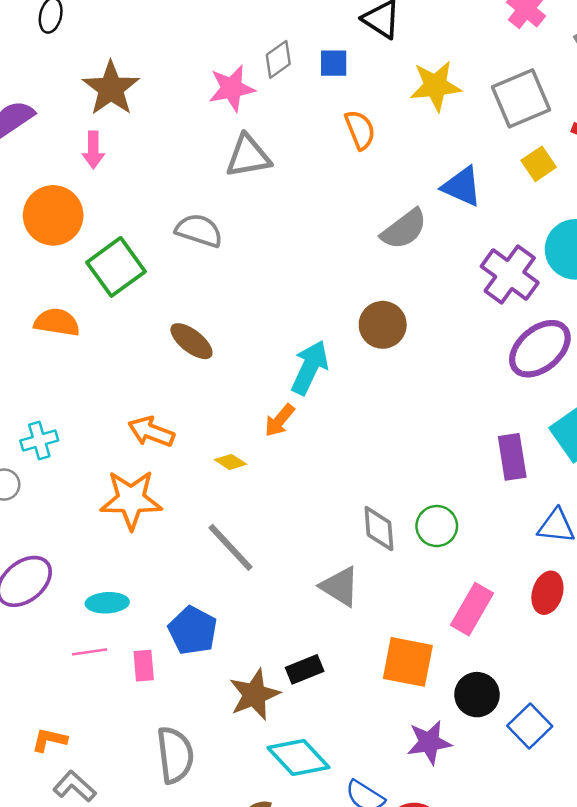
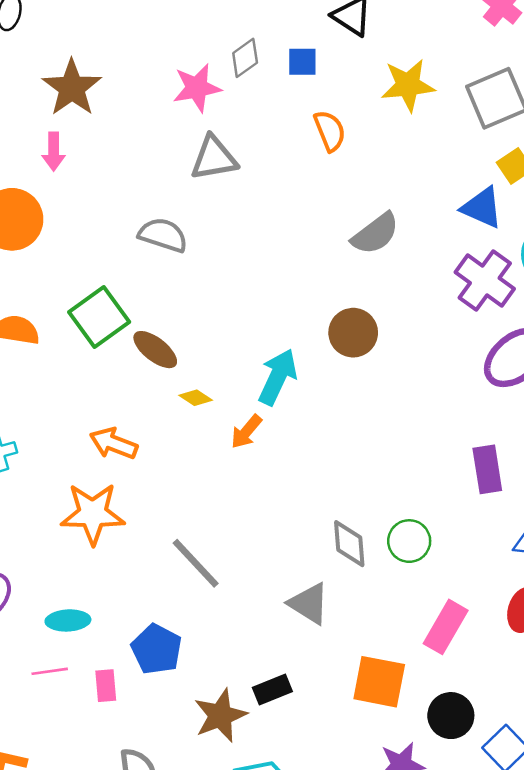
blue triangle: (462, 186) -> (482, 208), moved
green square: (116, 267) -> (99, 317), moved
yellow diamond: (230, 462) -> (196, 398), moved

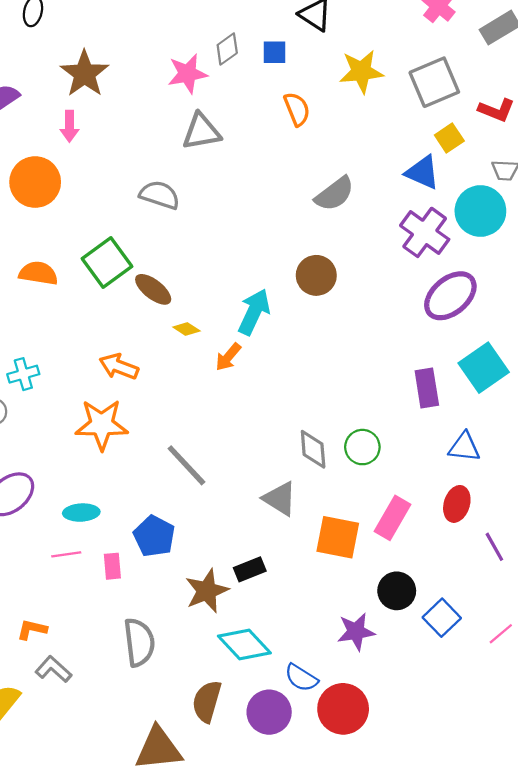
orange square: (379, 682) -> (338, 537), moved

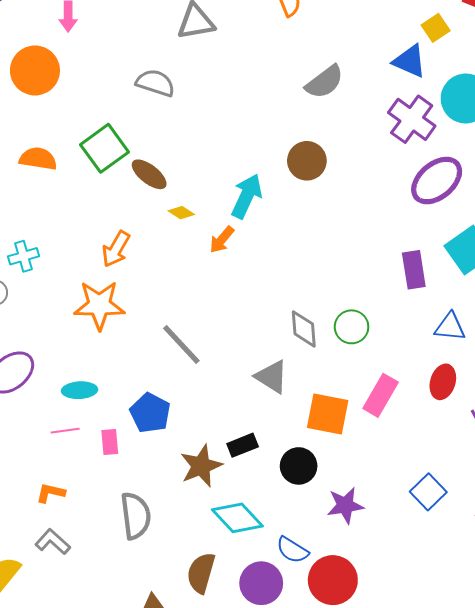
orange arrow: (119, 367) -> (116, 249), turned -81
black circle: (397, 591) -> (299, 466), moved
orange L-shape: (32, 629) -> (51, 493), moved

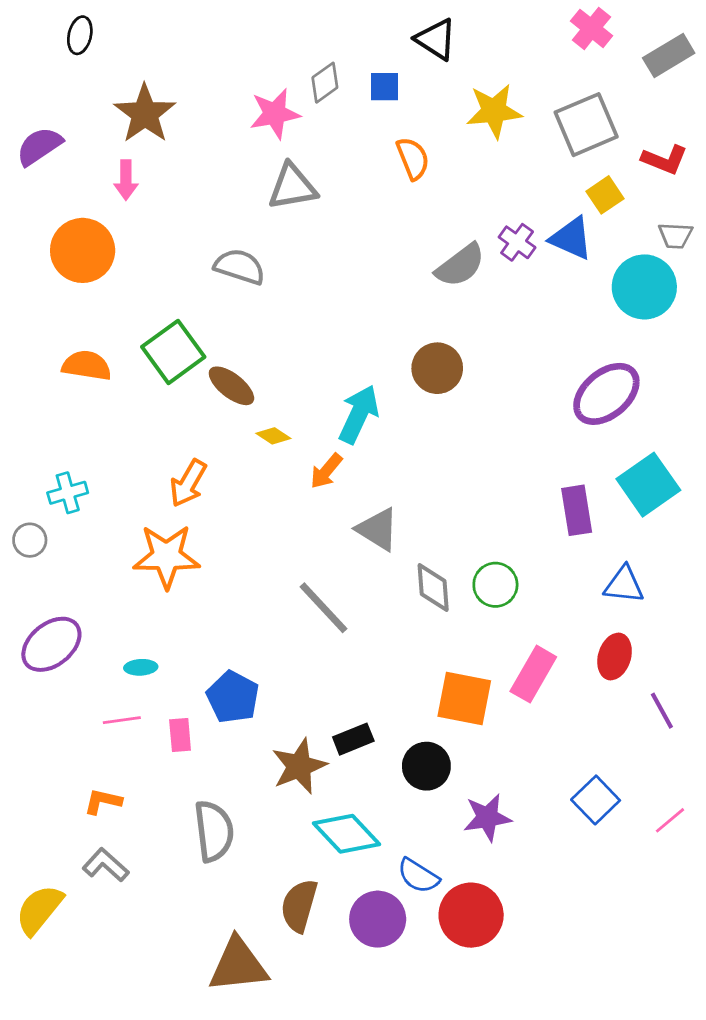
purple cross: (412, 119) -> (517, 242), moved, size x0.6
gray line: (181, 344) -> (324, 608), moved
gray triangle: (272, 377) -> (378, 529), moved
cyan ellipse: (80, 390) -> (141, 667), size x0.7

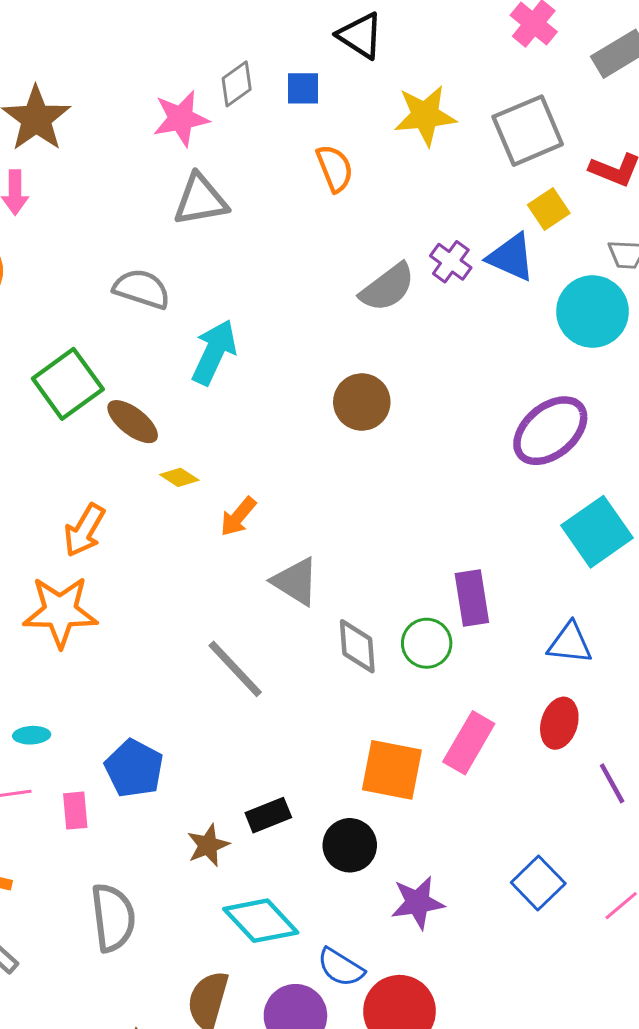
cyan arrow: (359, 414) -> (214, 352), moved
purple rectangle: (577, 510) -> (472, 598), moved
brown star: (299, 766) -> (208, 845), size x0.7

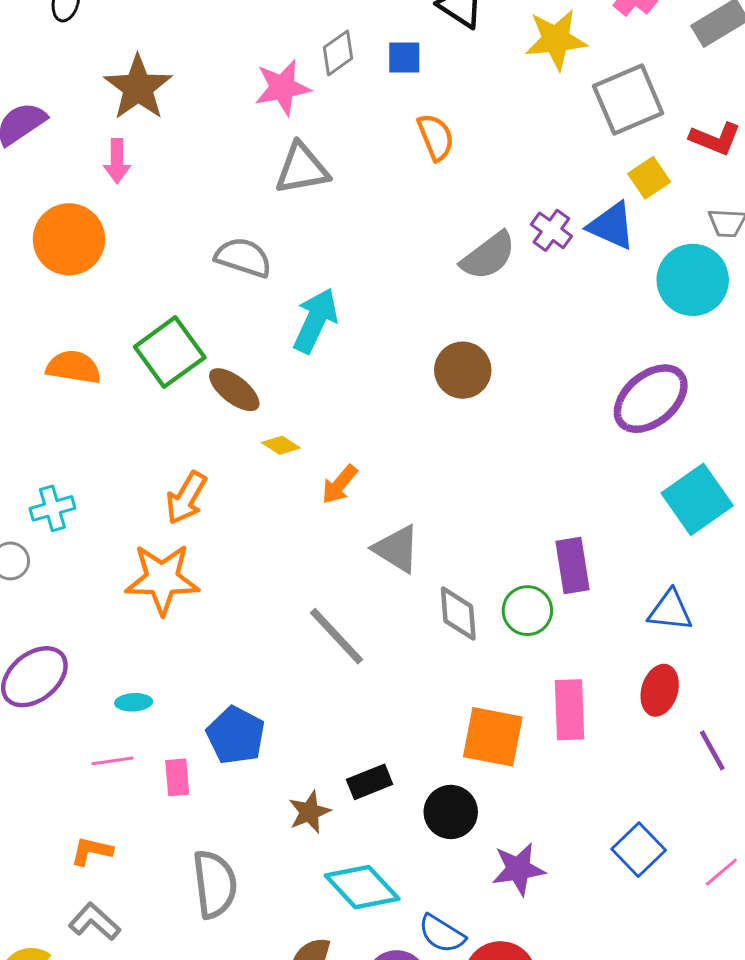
yellow star: (425, 116) -> (556, 39), moved
pink rectangle: (469, 743) -> (569, 710), turned -32

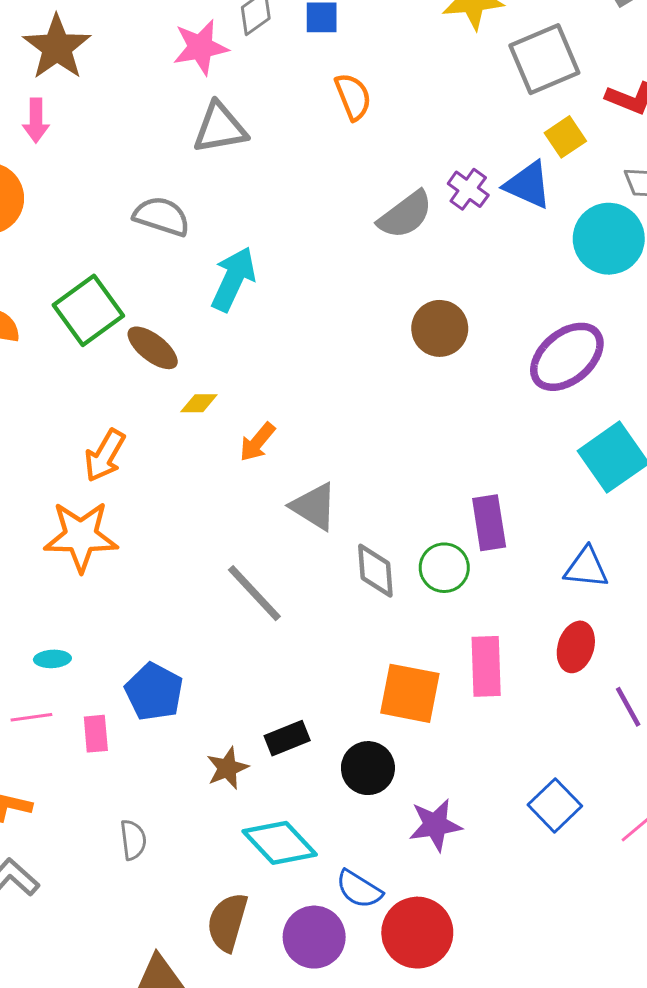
brown circle: (463, 370) -> (440, 328), moved
yellow diamond: (281, 445) -> (199, 403), turned -33
gray semicircle: (215, 884) -> (133, 840), size x0.6

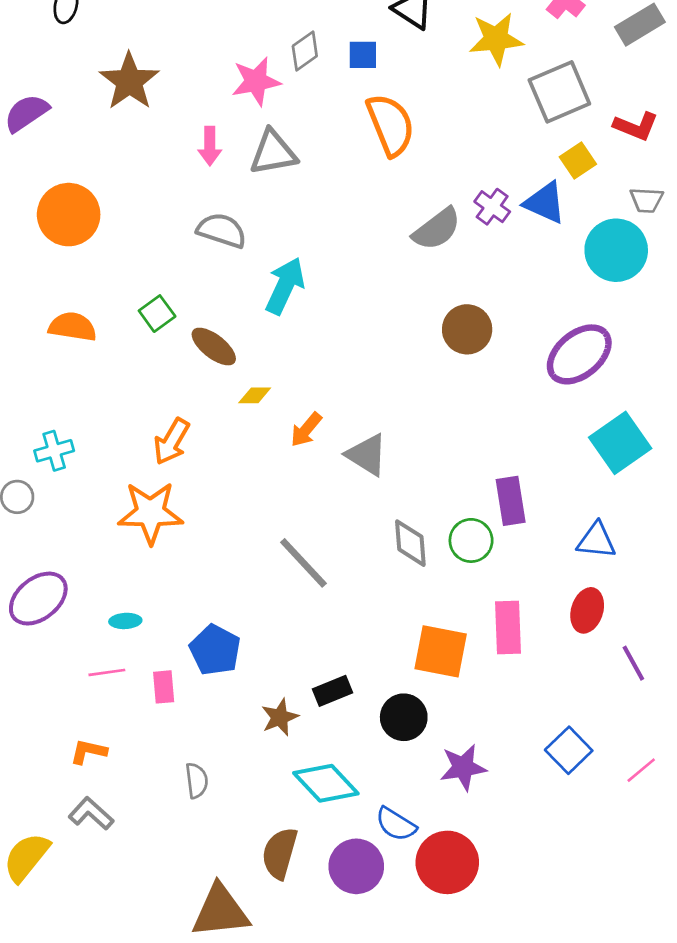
orange semicircle: (353, 97) -> (391, 125), size x1.5
pink arrow: (36, 121) -> (210, 146), moved
green square: (88, 310) -> (157, 314), size x0.6
gray triangle: (314, 506) -> (367, 455), moved

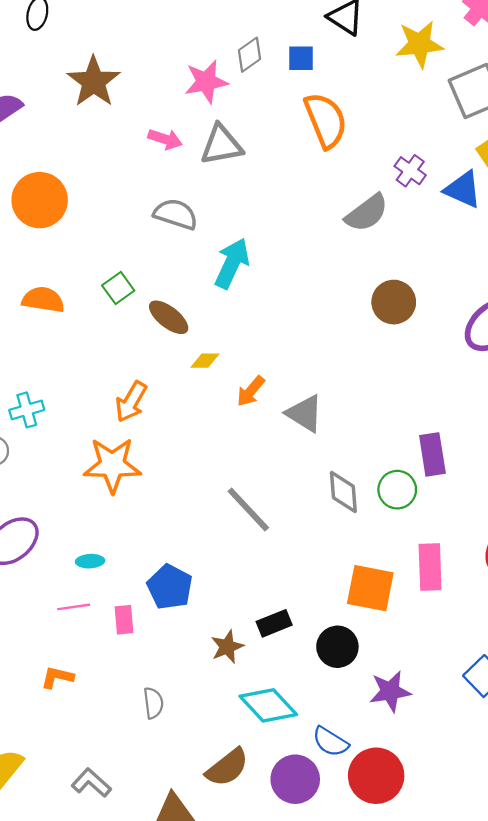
pink arrow: (210, 146) -> (165, 139), turned -72
purple cross: (492, 207) -> (410, 171), moved
gray L-shape: (91, 814) -> (91, 783), moved
brown semicircle: (280, 853) -> (227, 767), turned -144

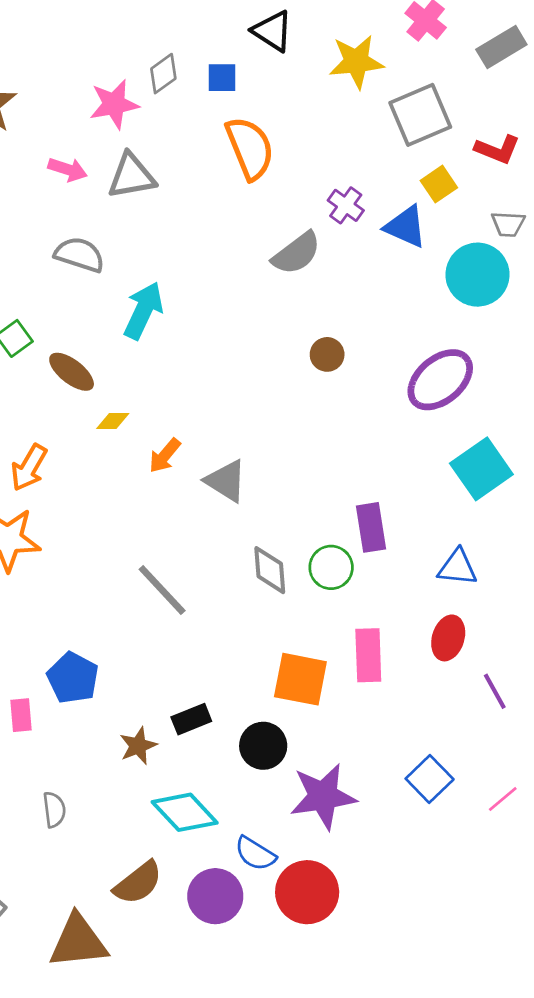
brown circle: (394, 302) -> (327, 354), size x0.7
purple star: (390, 691) -> (323, 796), size x1.4

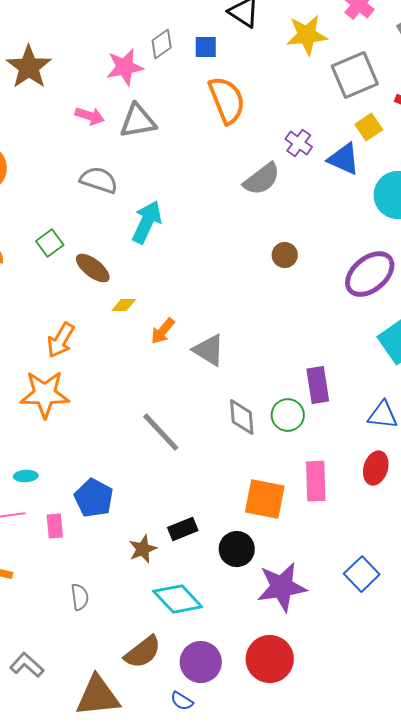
blue semicircle: (255, 854) -> (182, 701), moved, size x0.7

